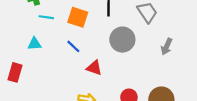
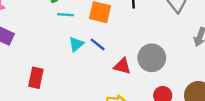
gray circle: (122, 40) -> (152, 58), moved
cyan triangle: (34, 44) -> (76, 44), moved, turned -32

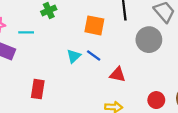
cyan line: (66, 15) -> (26, 32), moved
gray circle: (152, 58) -> (149, 40), moved

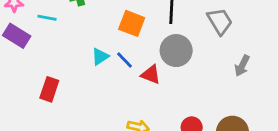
gray circle: (149, 40) -> (176, 51), moved
red triangle: (117, 75) -> (151, 75), moved

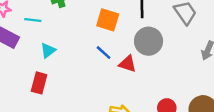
cyan triangle: (100, 57) -> (48, 50), moved

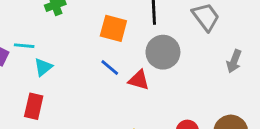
cyan line: (33, 20) -> (24, 46), moved

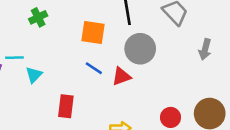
red triangle: (139, 80) -> (121, 76), turned -30
red rectangle: (34, 106) -> (66, 106), moved

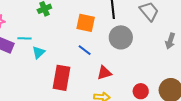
red triangle: (121, 76) -> (104, 73), moved
red rectangle: (66, 106) -> (61, 78), size x1.4

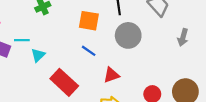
red rectangle: (61, 78) -> (64, 82), turned -55

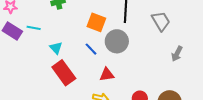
gray circle: (128, 35) -> (117, 41), moved
cyan triangle: (38, 55) -> (56, 48), moved, turned -40

